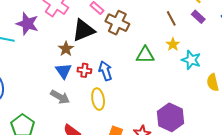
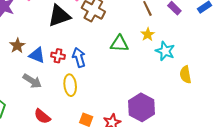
brown star: (66, 49) -> (17, 46), moved
blue triangle: (63, 71) -> (37, 55), turned -36

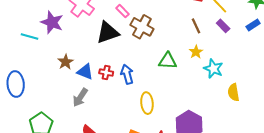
gray arrow: (32, 81) -> (80, 98), turned 90
yellow ellipse: (70, 85) -> (147, 103), moved

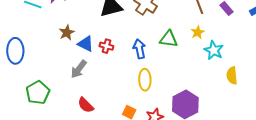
blue arrow: (127, 74) -> (139, 49), moved

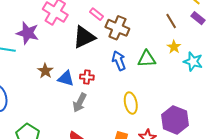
blue arrow: (139, 49) -> (119, 61), moved
gray arrow: (79, 69) -> (80, 103), moved

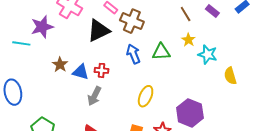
purple star: (28, 33) -> (42, 27), turned -30
yellow ellipse: (131, 103) -> (146, 96), turned 35

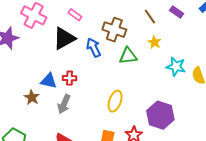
brown cross: (132, 21) -> (114, 30), moved
blue arrow: (133, 54) -> (94, 48), moved
cyan star: (208, 54) -> (176, 67), moved
brown star: (60, 65) -> (32, 97), moved

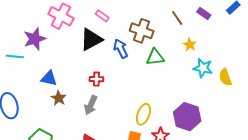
yellow star: (154, 42) -> (190, 45), moved
blue triangle: (49, 81) -> (49, 78), moved
yellow ellipse: (115, 101) -> (143, 114), moved

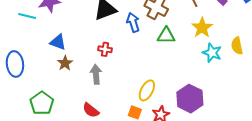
yellow star: (190, 45) -> (202, 28), size x1.5
yellow semicircle: (225, 77) -> (237, 46), moved
gray arrow: (91, 105) -> (96, 74), turned 144

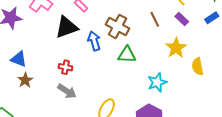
yellow star: (202, 28) -> (176, 48), moved
cyan star: (212, 53) -> (157, 82), moved, turned 30
gray arrow: (96, 74) -> (67, 91), moved, turned 126

